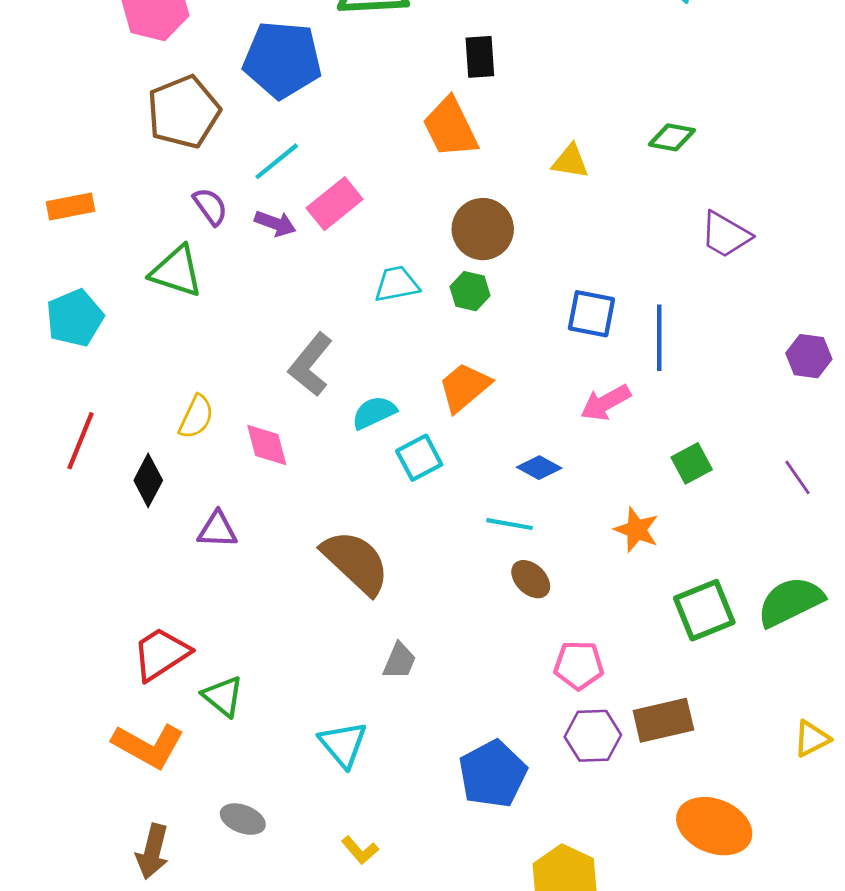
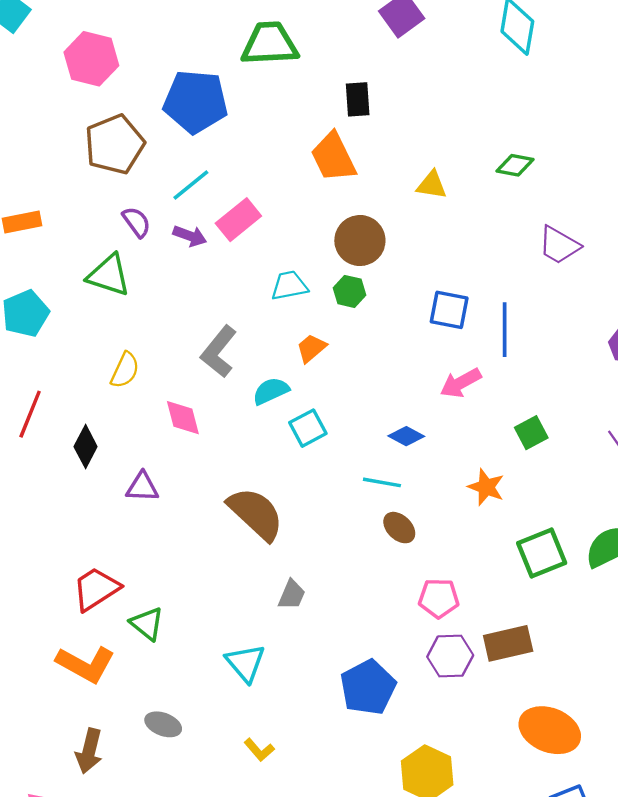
orange trapezoid: (464, 387) -> (311, 348), moved, size x0.7
yellow semicircle: (196, 417) -> (125, 370), moved

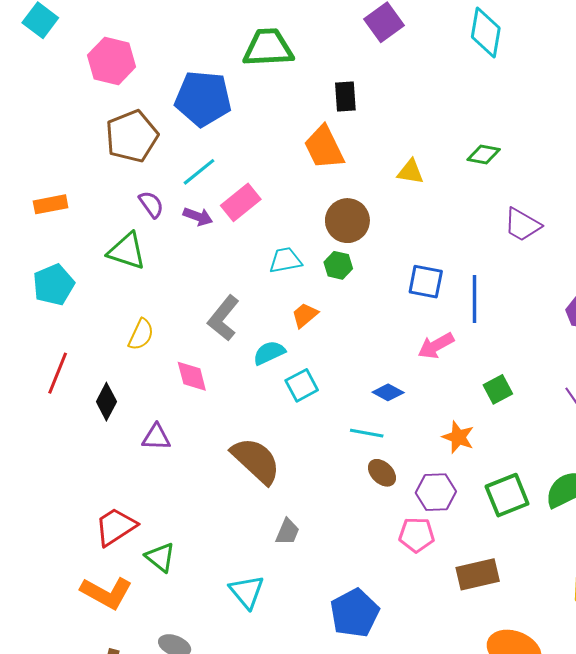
purple hexagon: (450, 656) -> (436, 492), moved

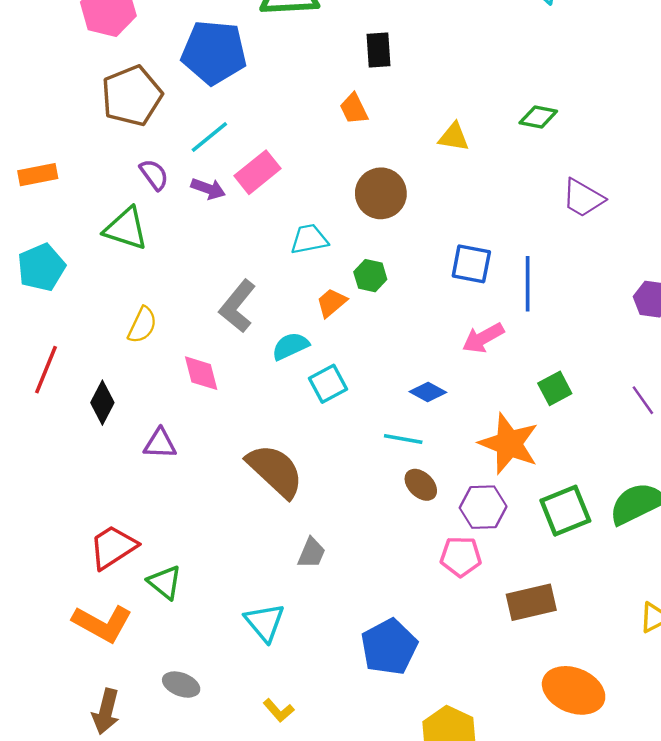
orange trapezoid: (324, 147) -> (354, 109), size x0.6
green hexagon: (338, 265) -> (370, 276), moved
orange star: (458, 437) -> (509, 444), size x1.6

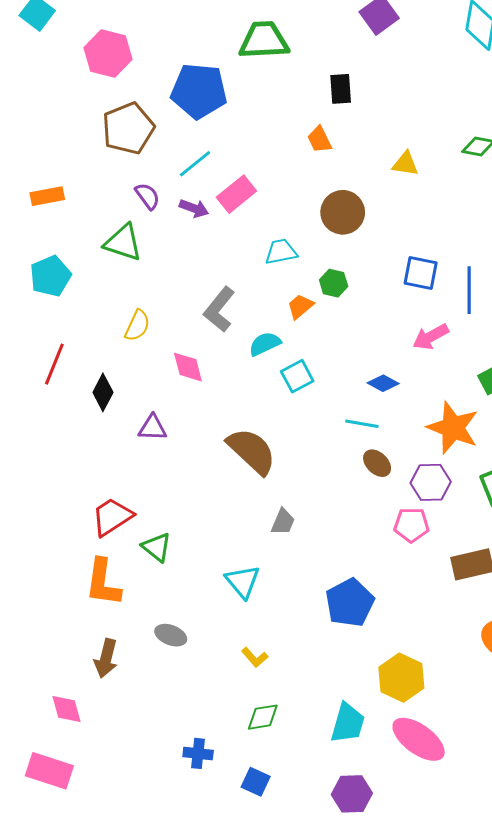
orange L-shape: (102, 623) -> (103, 583), turned 69

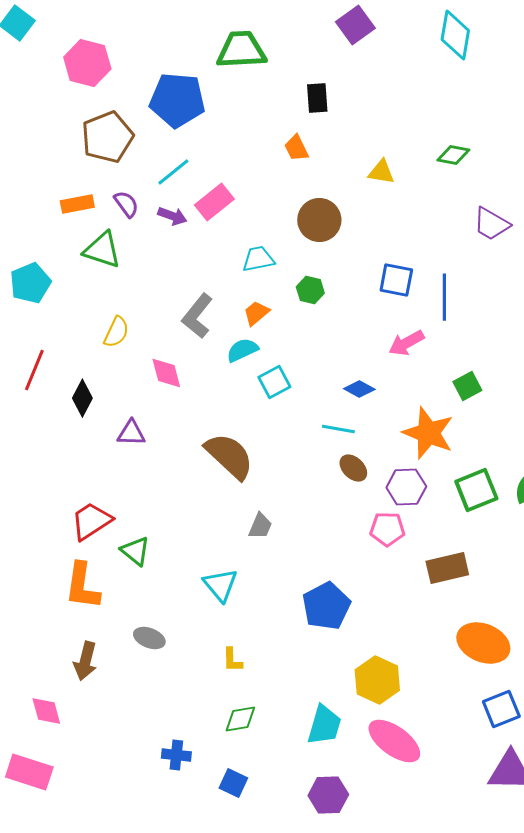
orange rectangle: (47, 196) -> (77, 204), moved
orange trapezoid: (300, 306) -> (256, 313), moved
yellow L-shape: (255, 657) -> (232, 660), turned 40

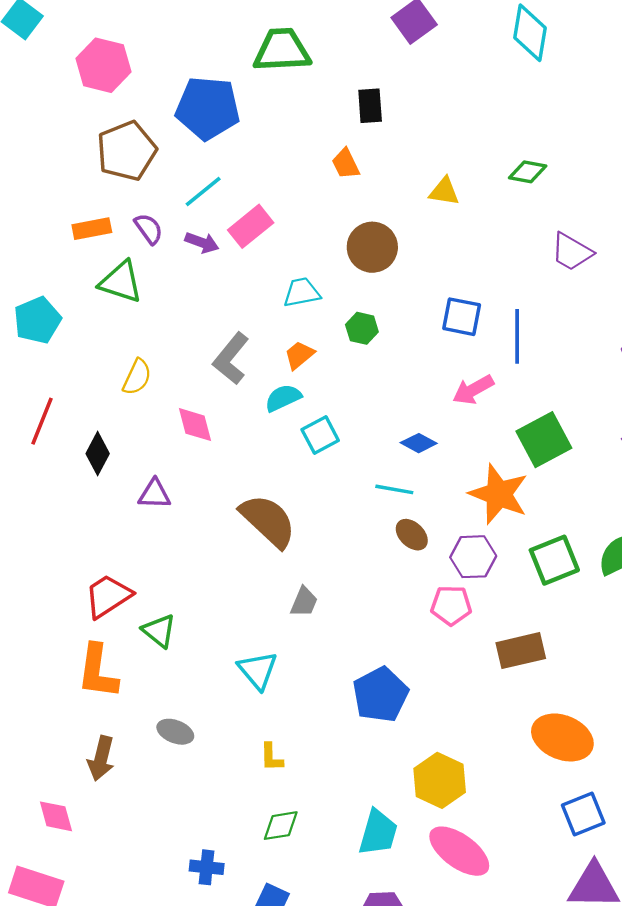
green square: (467, 386) -> (544, 440), size x1.6

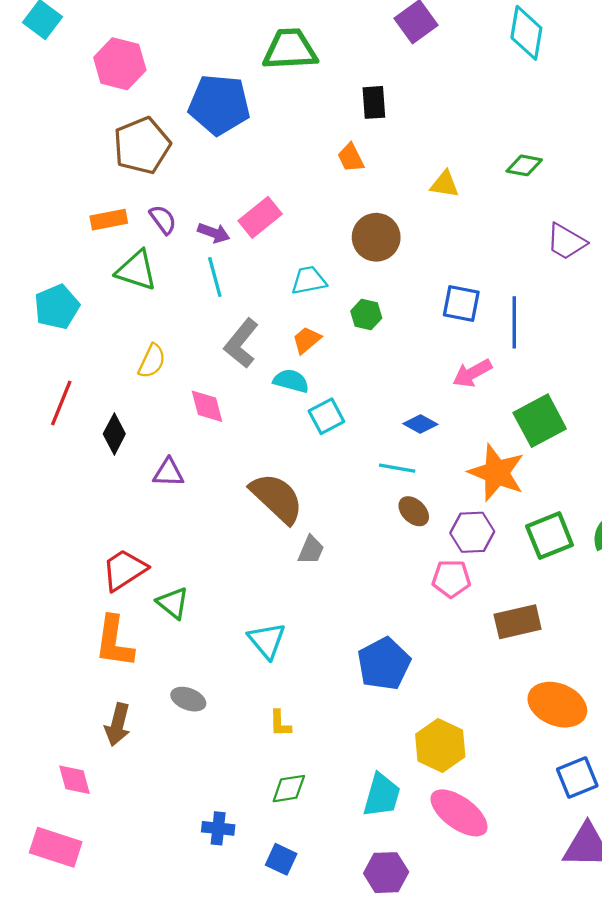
cyan line: (203, 192) -> (215, 277), moved, turned -66
cyan semicircle: (283, 398) -> (291, 381), turned 40
gray trapezoid: (304, 602) -> (311, 550), moved

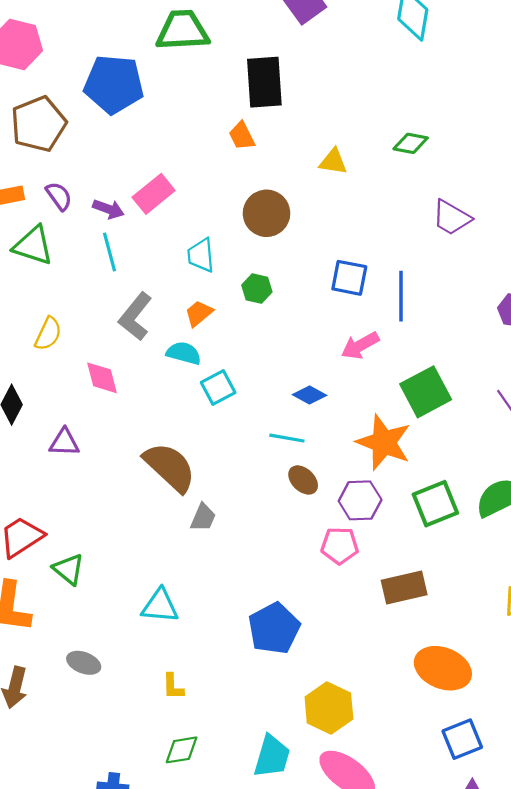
black rectangle: (374, 102) -> (264, 82), size x1.6
cyan trapezoid: (309, 280) -> (201, 255), turned -84
cyan triangle: (267, 641) -> (160, 606), turned -45

